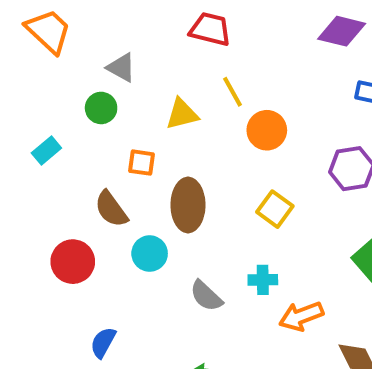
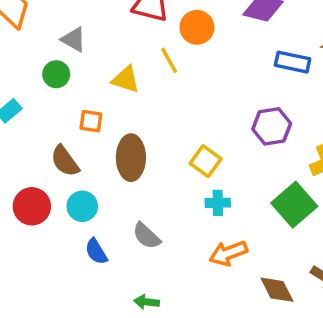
yellow triangle: (182, 114) -> (126, 79), turned 32
orange circle: (267, 130) -> (197, 27), moved
cyan circle: (150, 254) -> (82, 206), moved
cyan cross: (263, 280) -> (218, 203), moved
blue semicircle: (103, 342) -> (96, 251), moved, turned -60

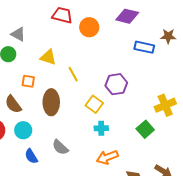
yellow line: (169, 60) -> (73, 74), moved
purple hexagon: (272, 126) -> (116, 84), moved
green square: (294, 205) -> (145, 129), size x0.7

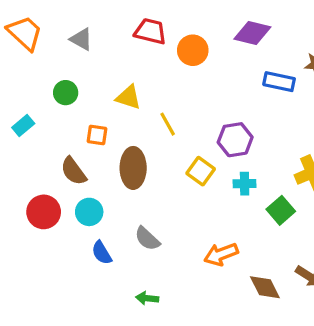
gray triangle: (18, 34) -> (81, 39), moved
cyan cross: (101, 128) -> (245, 184), moved

